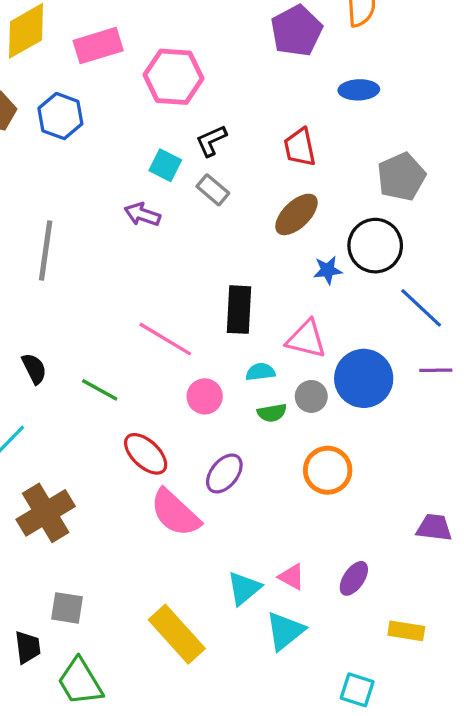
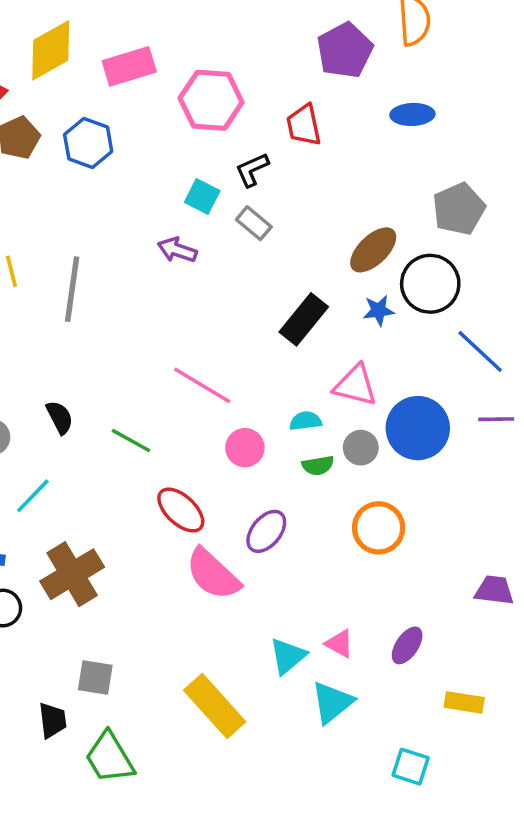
red trapezoid: (300, 147) -> (304, 125), moved
brown ellipse: (296, 214) -> (373, 250), moved
black rectangle: (239, 310) -> (304, 319), moved, turned 36

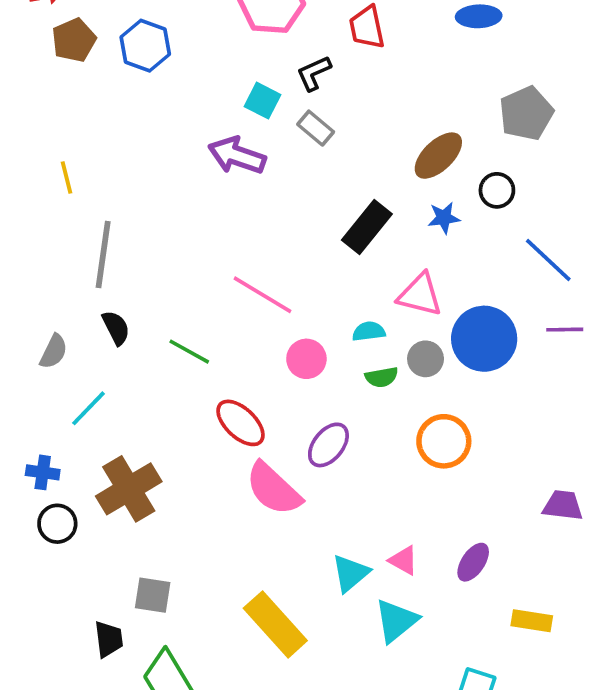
purple arrow: (177, 250) -> (237, 156), size x1.4
black circle: (430, 284) -> (497, 190), size x0.6
gray line: (72, 289) -> (103, 254), moved

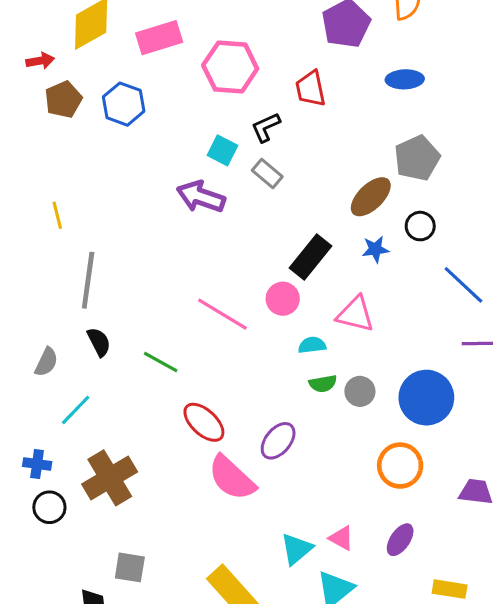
gray pentagon: (526, 113) -> (417, 158), moved
blue circle: (484, 339) -> (426, 398), moved
pink circle: (306, 359) -> (283, 299), moved
gray circle: (426, 359) -> (360, 391), moved
orange circle: (444, 441) -> (400, 466), moved

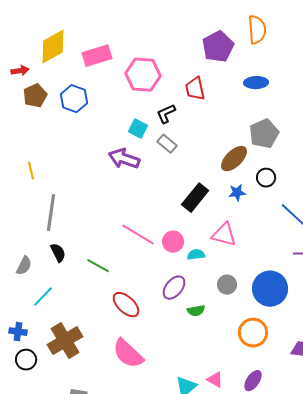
pink circle: (283, 299) -> (173, 242), moved
green semicircle: (323, 384) -> (196, 311), moved
purple ellipse: (278, 441) -> (174, 288), moved
pink semicircle: (232, 478) -> (128, 354), moved

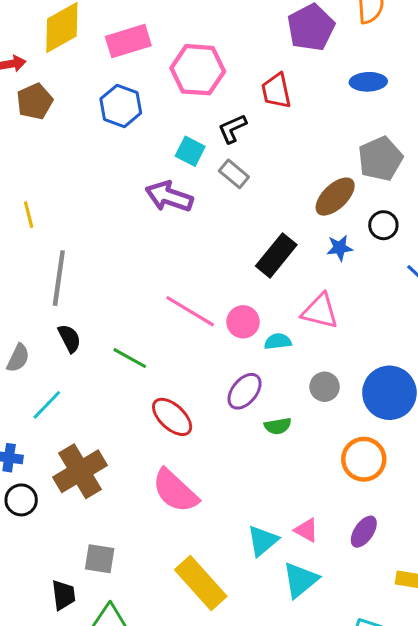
blue hexagon: (74, 99) -> (121, 106), moved

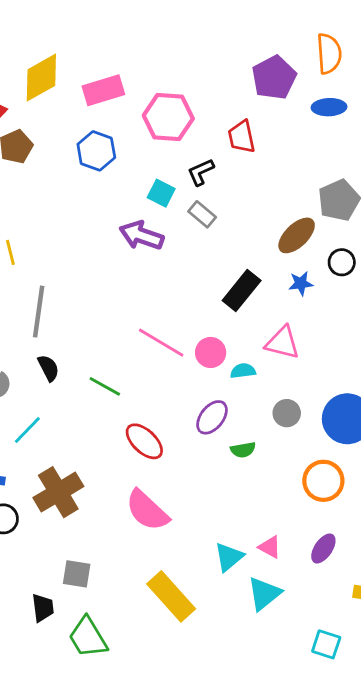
blue ellipse: (368, 82) -> (329, 107), moved

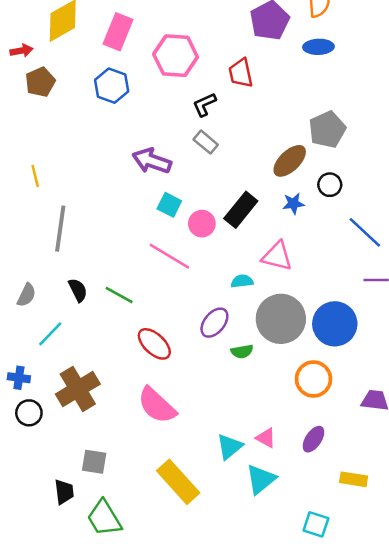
pink rectangle: (103, 90) -> (118, 32), turned -51
cyan square: (161, 193) -> (169, 205), moved
pink circle: (211, 352) -> (202, 224), moved
black semicircle: (48, 368) -> (78, 290), moved
gray circle: (287, 413) -> (281, 319), size x2.0

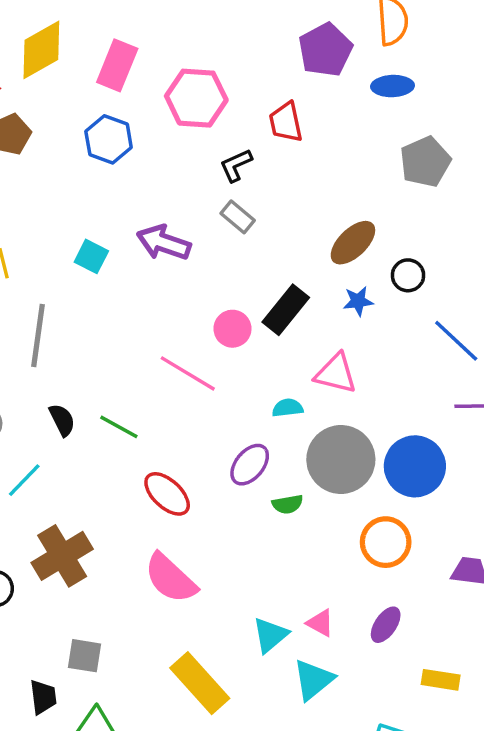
gray pentagon: (327, 130) -> (425, 162), moved
cyan square: (169, 205) -> (91, 256), moved

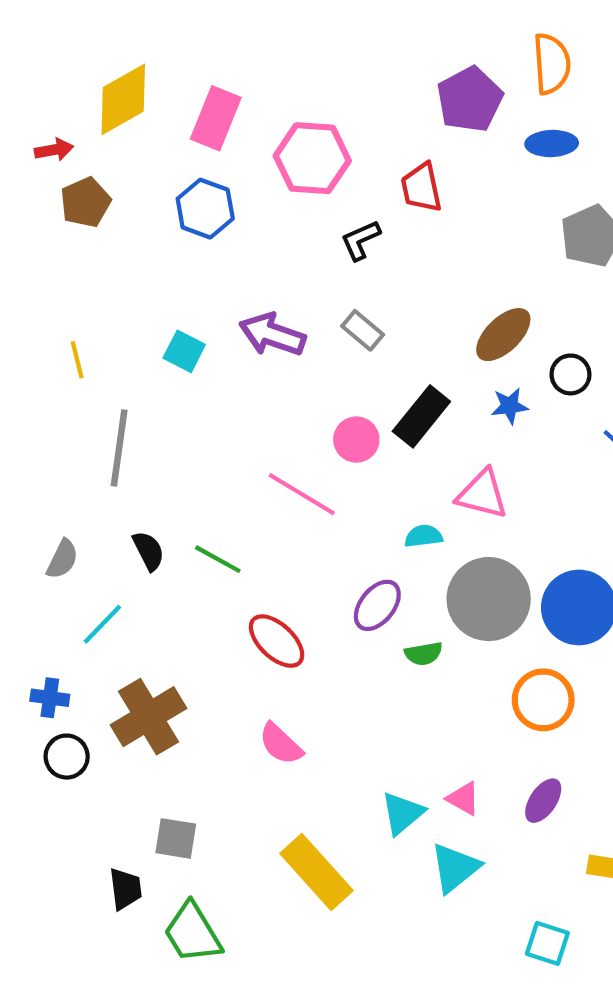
gray rectangle: (238, 217) -> (363, 330), moved
pink semicircle: (171, 578) -> (281, 744), size x0.7

